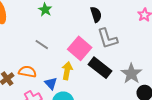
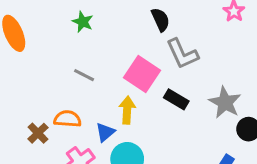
black rectangle: (100, 68) -> (176, 99), size x0.7
blue triangle: (51, 83) -> (105, 132), turned 40

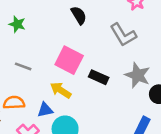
gray L-shape: (182, 54) -> (123, 35), moved
yellow arrow: (127, 110) -> (61, 90), turned -55
blue triangle: (105, 132) -> (45, 110), turned 35

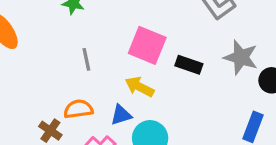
gray line: (23, 66) -> (86, 59), turned 63

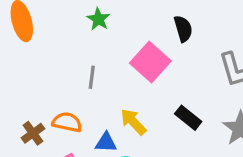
pink square: (147, 45) -> (150, 62), moved

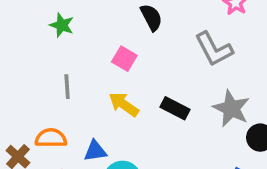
pink square: (150, 62) -> (124, 59), size x0.6
yellow arrow: (133, 122) -> (124, 104), moved

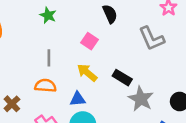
gray star: (231, 108) -> (141, 99), moved
orange semicircle: (51, 138) -> (45, 86), moved
blue triangle: (95, 151) -> (78, 99), moved

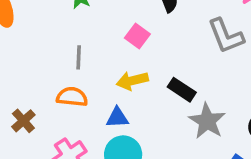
yellow arrow: (87, 73) -> (132, 81), turned -55

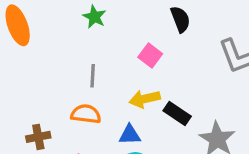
black rectangle: (182, 90) -> (177, 114), moved
brown cross: (23, 121) -> (38, 137), turned 30

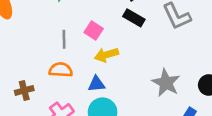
pink square: (150, 55) -> (94, 30), moved
black rectangle: (177, 114) -> (134, 18), moved

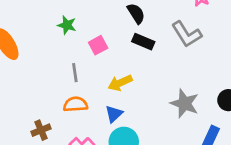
pink square: (94, 30) -> (98, 45), moved, turned 36
blue triangle: (96, 84) -> (114, 114), turned -30

